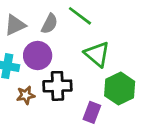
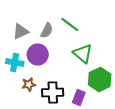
black cross: (57, 86) -> (53, 92), moved

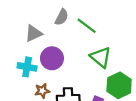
gray semicircle: (47, 30) -> (62, 17), moved

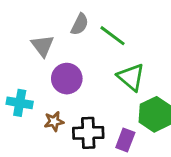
gray triangle: (34, 33) -> (43, 46), turned -42
cyan cross: (27, 67) -> (20, 103), moved

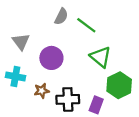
gray triangle: (43, 46) -> (21, 42), moved

